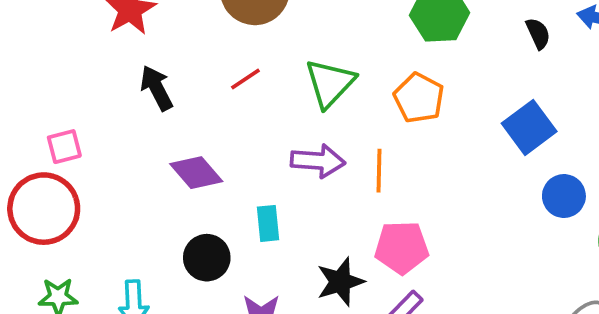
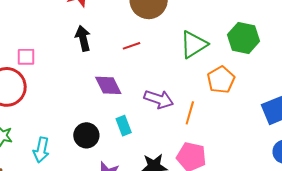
green triangle: (330, 83) -> (194, 44), moved
purple diamond: (196, 173) -> (108, 85), moved
cyan rectangle: (268, 223) -> (124, 126), turned -30

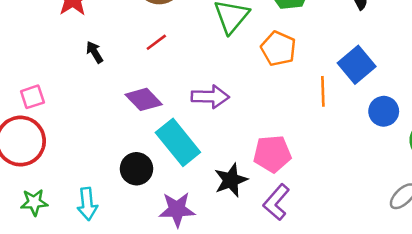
black arrow: (83, 38) -> (95, 52), size x0.7
orange line: (190, 113) -> (323, 91), moved
cyan rectangle: (124, 126) -> (178, 142), size x1.8

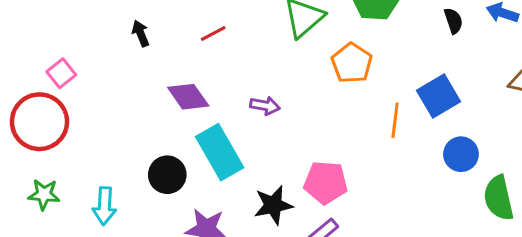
pink square: (32, 97) -> (61, 73), turned -30
purple arrow: (210, 97) -> (265, 106), size x0.7

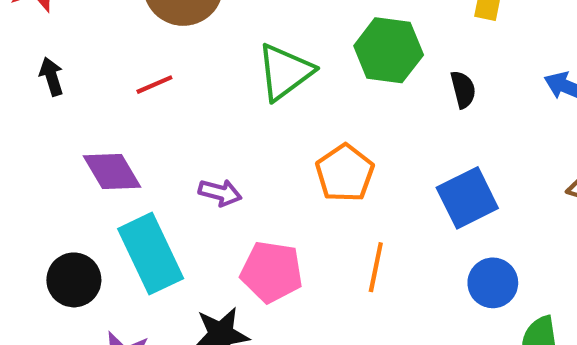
black semicircle: (453, 21) -> (463, 89), moved
orange pentagon: (352, 63) -> (345, 173), moved
orange line: (395, 120) -> (376, 267), moved
pink pentagon: (326, 182) -> (272, 272), moved

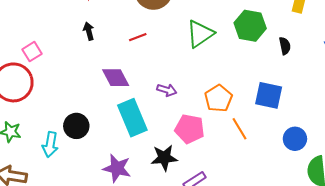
orange pentagon: (345, 173) -> (218, 98), moved
blue square: (467, 198) -> (269, 95), moved, turned 36
orange line: (376, 267) -> (239, 129), turned -45
black circle: (74, 280) -> (76, 126), moved

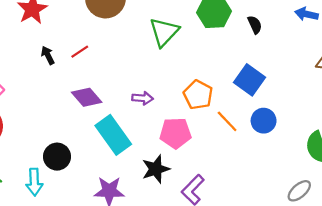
red line: (138, 37) -> (80, 52), moved
blue square: (269, 95) -> (250, 80), turned 36
blue circle: (295, 139) -> (264, 121), moved

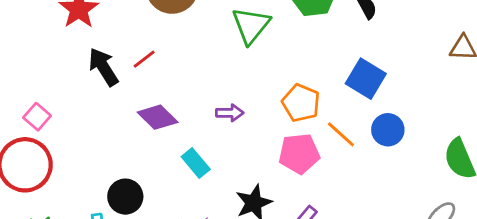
black arrow: (48, 55) -> (103, 67), size x1.6
pink pentagon: (175, 133) -> (299, 154), moved
cyan rectangle: (113, 135) -> (196, 163), size x0.6

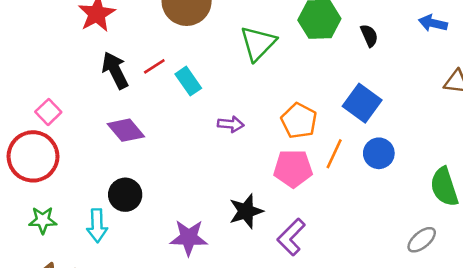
purple diamond: (158, 117) -> (126, 130), moved
orange line: (341, 134) -> (334, 154), turned 68
cyan rectangle: (196, 163) -> (188, 81), moved

